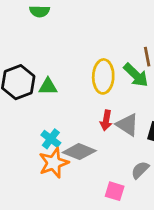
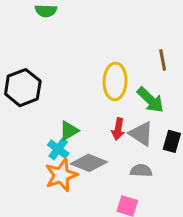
green arrow: (136, 75) -> (150, 100), moved
green triangle: (48, 86) -> (69, 131), moved, turned -30
gray semicircle: (140, 170) -> (141, 171), moved, turned 48

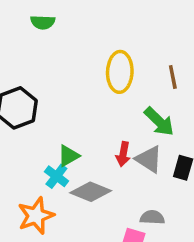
yellow ellipse: (115, 81) -> (120, 72), moved
gray semicircle: (141, 171) -> (152, 217), moved
orange star: (61, 175) -> (36, 216), moved

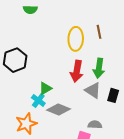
brown line: (173, 77) -> (99, 32), moved
green arrow: (159, 122) -> (99, 68), turned 54
red arrow: (123, 154) -> (77, 71), moved, size x1.5

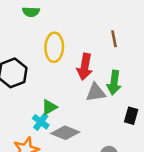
yellow ellipse: (76, 39) -> (54, 47), moved
red arrow: (77, 71) -> (85, 67), moved
gray triangle: (93, 90) -> (96, 92), moved, turned -42

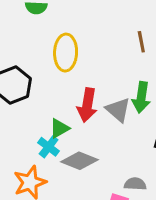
red arrow: (85, 67) -> (87, 105), moved
gray triangle: (96, 92) -> (118, 110), turned 50

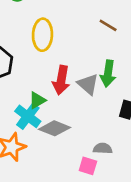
brown line: (141, 42) -> (108, 25), turned -48
cyan cross: (49, 147) -> (28, 116), size x1.4

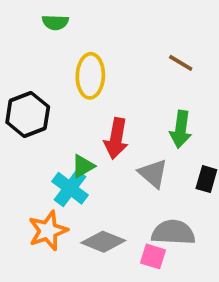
gray triangle: (88, 84) -> (153, 173), moved
gray diamond: (55, 128) -> (103, 242), moved
gray semicircle: (103, 148) -> (173, 232), size x1.6

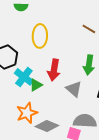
cyan cross: (70, 188) -> (24, 77), moved
orange star: (48, 231) -> (27, 113), moved

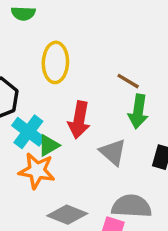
brown line: (89, 29) -> (128, 81), moved
orange star: (27, 113) -> (37, 171), moved, turned 30

